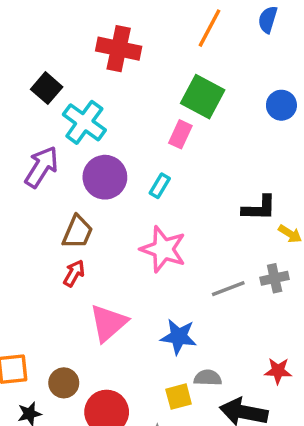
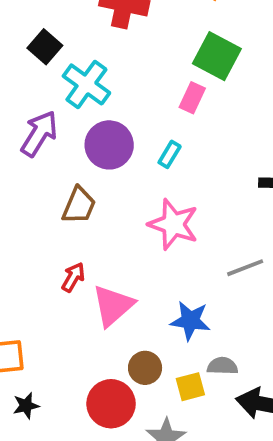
red arrow: (74, 273) -> (73, 277), moved
brown circle: (64, 383) -> (145, 368), moved

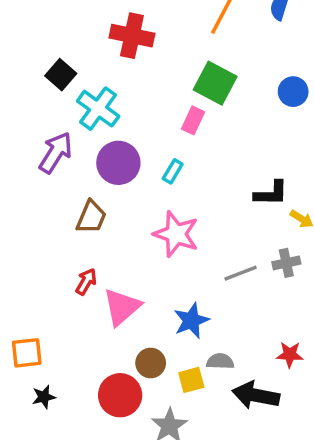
blue star: (190, 321) -> (191, 321), turned -30

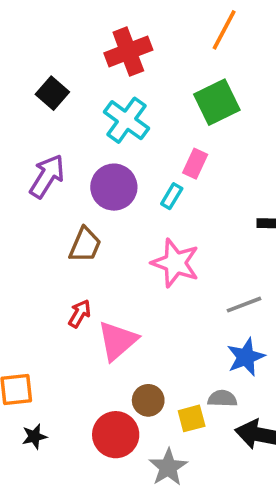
red cross: (132, 36) -> (128, 52), turned -33
green square: (215, 83) -> (217, 102), turned 36
cyan cross: (98, 109) -> (127, 120), moved
pink rectangle: (193, 120) -> (195, 164), moved
blue star: (191, 321) -> (246, 357), moved

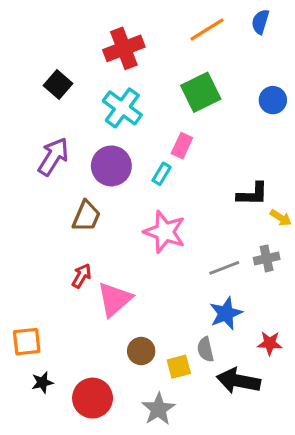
orange line: (224, 30) -> (207, 30), turned 30
gray semicircle: (222, 399) -> (205, 349), turned -105
red circle: (116, 435) -> (93, 398), moved

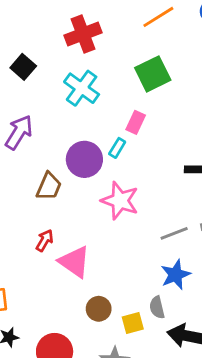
purple circle: (111, 166) -> (84, 159), moved
pink triangle: (114, 299) -> (74, 262), turned -44

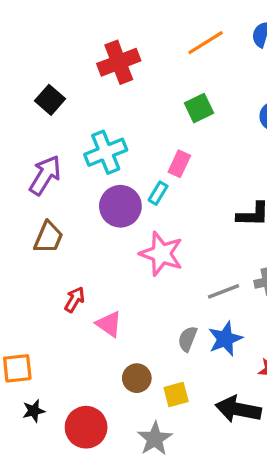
green square: (153, 74) -> (199, 108), size x0.7
cyan cross: (82, 88) -> (106, 152), moved, turned 32
brown trapezoid: (49, 186) -> (48, 237), moved
pink triangle: (74, 262) -> (109, 324), size x0.7
gray semicircle: (157, 307) -> (188, 339), moved, turned 35

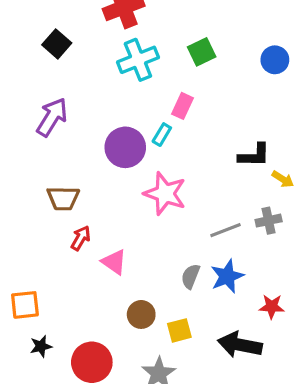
cyan cross: (106, 152) -> (138, 60), moved
brown trapezoid: (48, 237) -> (63, 198), moved, turned 68

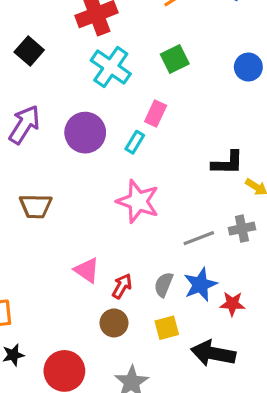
cyan cross: (138, 60) -> (111, 67), turned -33
purple circle: (125, 147) -> (85, 133), moved
red arrow: (81, 238) -> (122, 286), moved
red star: (272, 307) -> (232, 304), moved
yellow square: (179, 330) -> (167, 328), moved

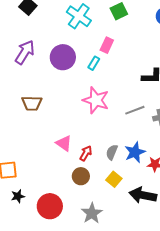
gray line: (199, 238) -> (135, 110), moved
yellow square: (167, 328) -> (114, 179), turned -35

